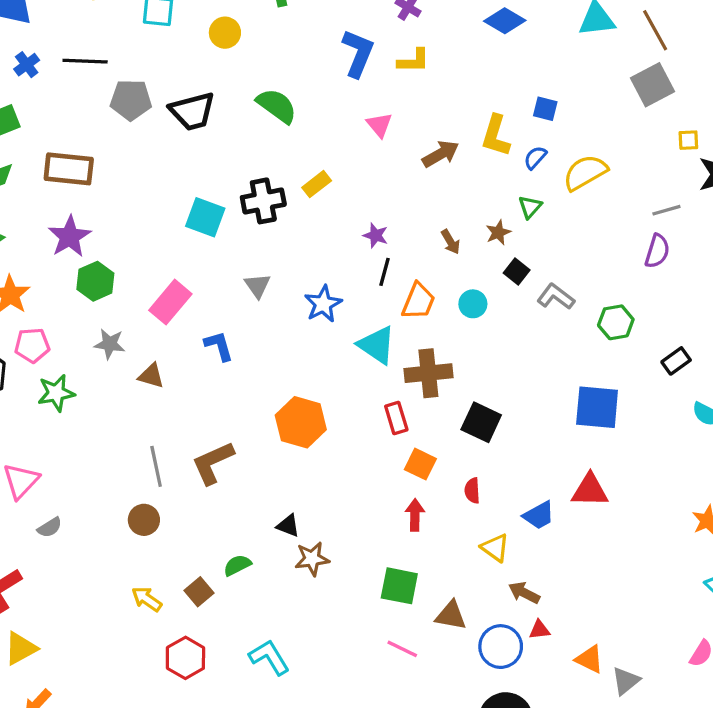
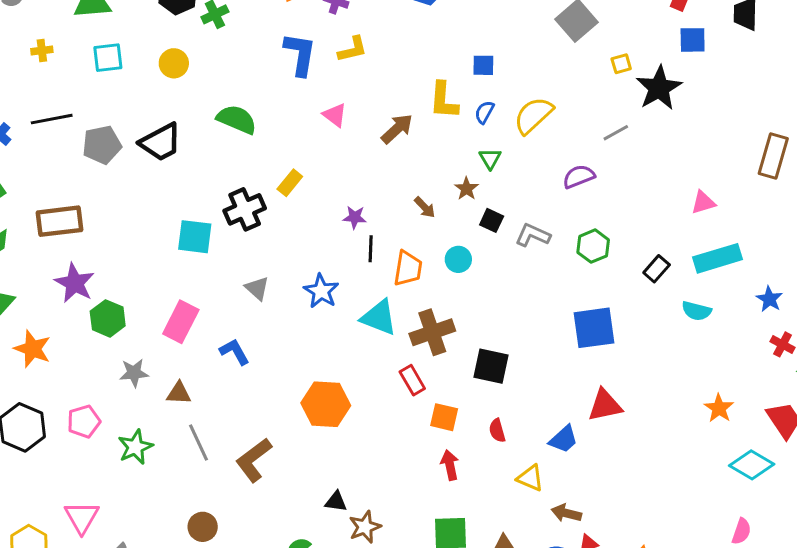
purple semicircle: (657, 251) -> (579, 177), moved, turned -116
pink pentagon: (32, 345) -> (84, 421), moved
green star: (56, 393) -> (135, 447), moved
gray line: (156, 466) -> (198, 442), moved

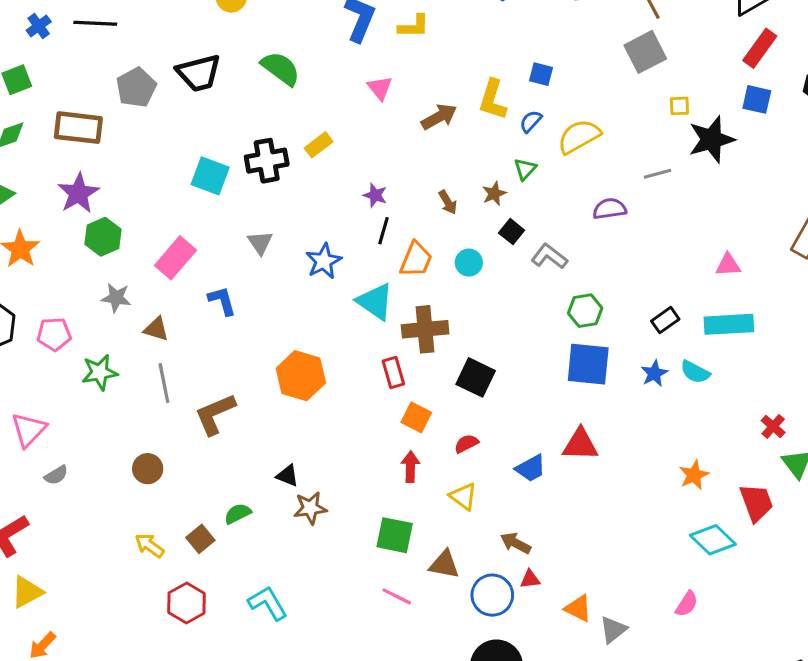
gray pentagon: (102, 145) -> (136, 87), moved, turned -30
green hexagon: (593, 246) -> (585, 311), moved
blue star: (769, 299) -> (654, 373), moved
red semicircle: (497, 431) -> (466, 444), turned 65
yellow triangle: (530, 478) -> (463, 496), moved

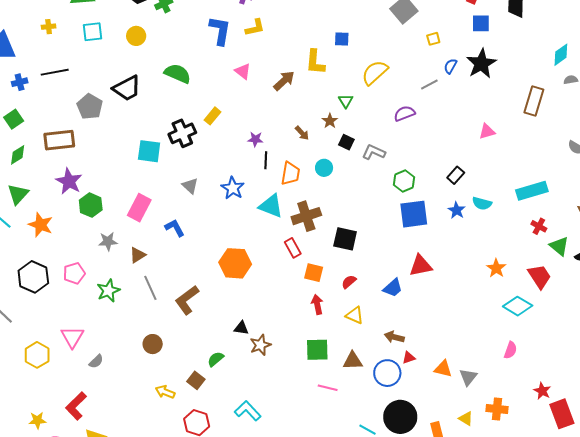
blue cross: (39, 26) -> (20, 82), turned 35
blue semicircle: (531, 121) -> (450, 66), moved
black star: (712, 139) -> (481, 64), moved
cyan rectangle: (729, 324) -> (532, 191), moved
brown triangle: (156, 329) -> (138, 255), turned -36

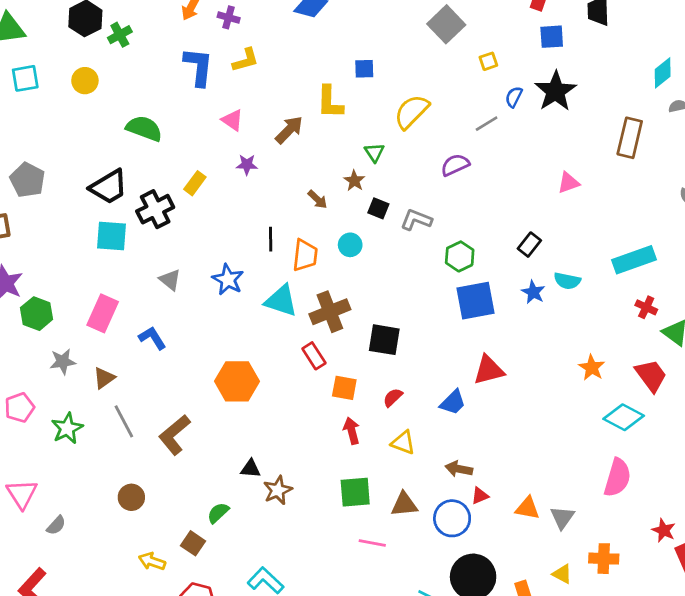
black trapezoid: (127, 88) -> (109, 187), moved
purple star: (255, 139) -> (247, 165), moved
pink semicircle: (510, 350) -> (617, 478), size x1.6

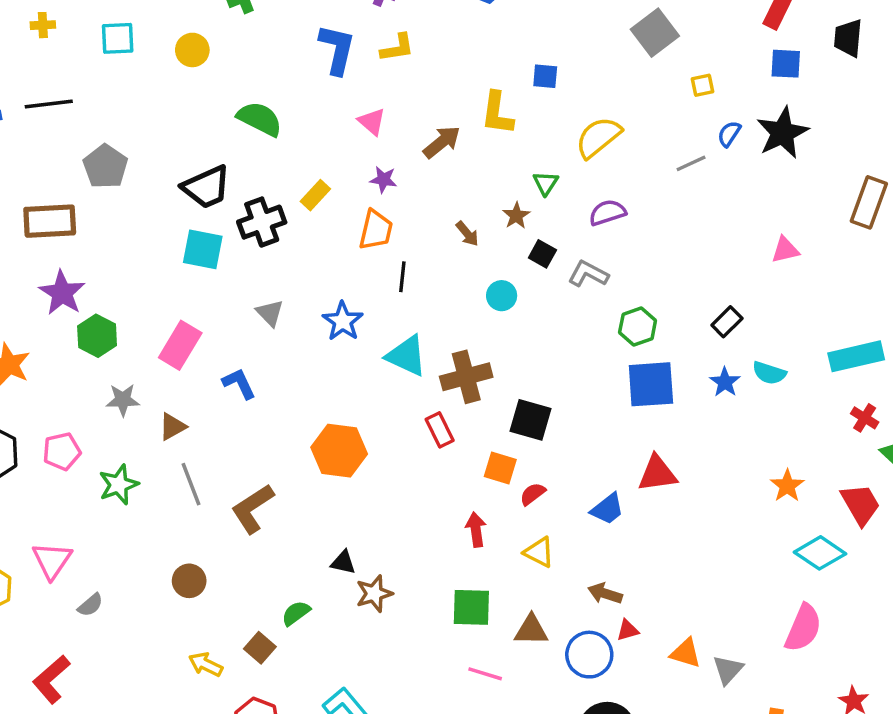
purple semicircle: (455, 165) -> (607, 213), moved
orange trapezoid: (305, 255) -> (376, 230), moved
orange square: (344, 388) -> (500, 468), moved

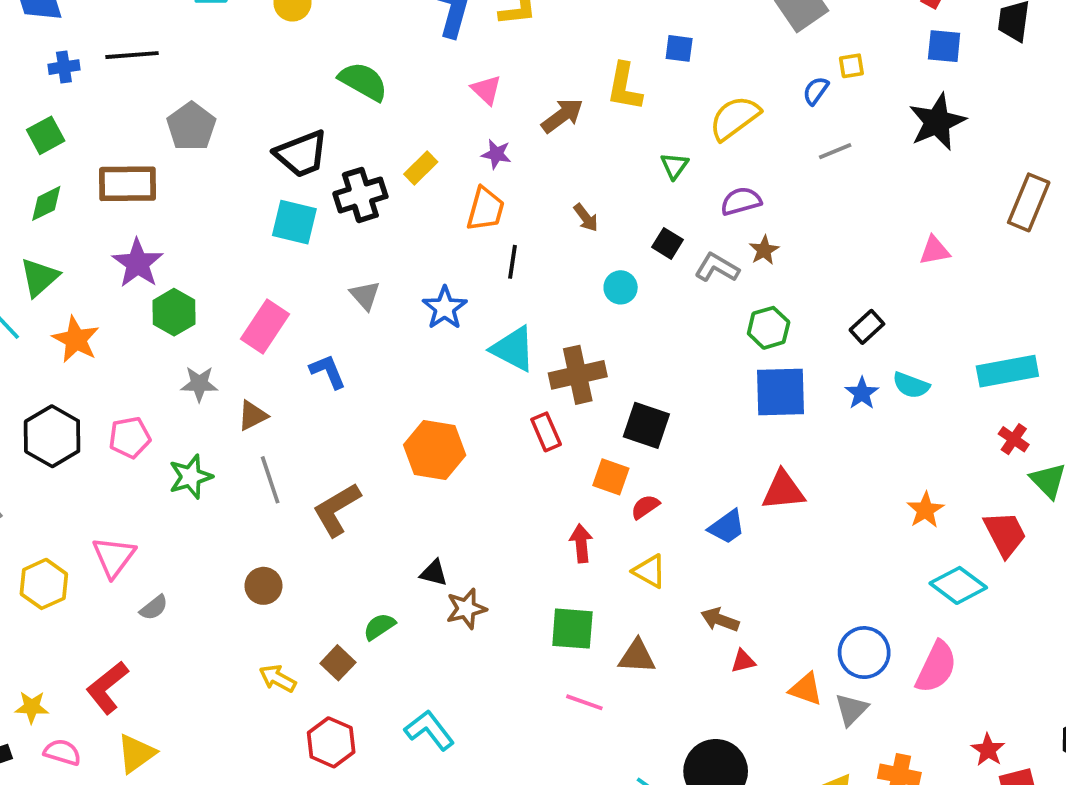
blue semicircle: (729, 134) -> (816, 91), moved
brown star: (516, 216) -> (764, 250), moved
blue circle: (589, 655) -> (864, 653), moved

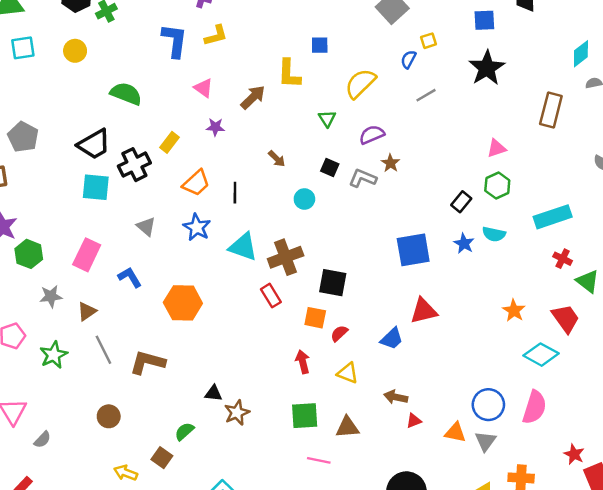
orange trapezoid: (485, 209) -> (196, 183), moved, turned 40
green hexagon: (769, 328) -> (497, 185), moved
orange hexagon: (435, 450) -> (183, 303), moved
brown L-shape: (337, 509) -> (147, 362), turned 54

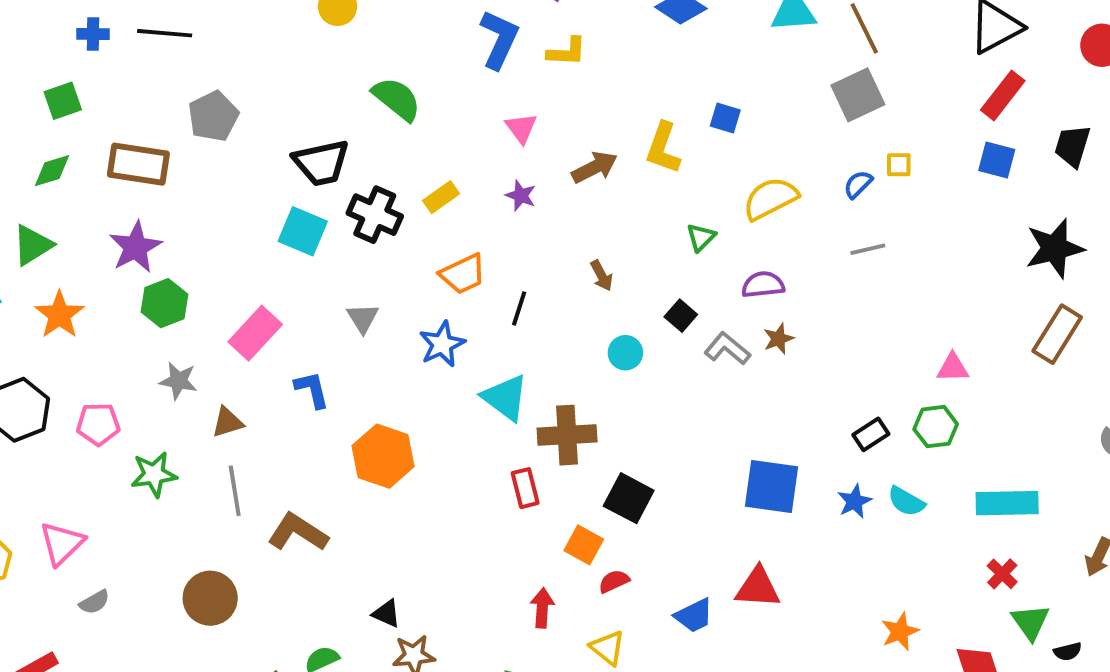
black star: (487, 68) -> (1055, 248), moved
black cross: (134, 165) -> (375, 215), turned 32
brown circle: (109, 416) -> (210, 598), size x1.4

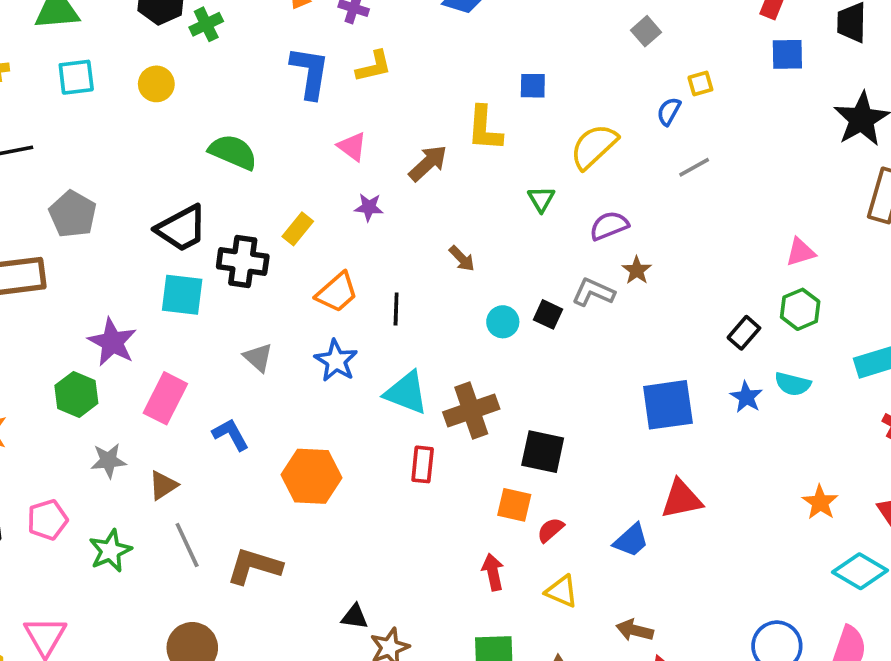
gray square: (858, 95) -> (646, 31), size x0.6
purple star: (135, 247) -> (112, 342), moved
black square: (681, 316) -> (548, 314), moved
red rectangle: (525, 488) -> (423, 464), moved, turned 36

